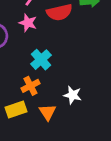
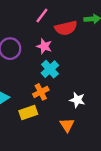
pink star: (28, 23) -> (44, 46), moved
orange triangle: (48, 112) -> (67, 125), moved

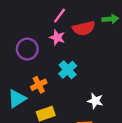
pink star: (44, 46) -> (57, 37), moved
orange cross: (41, 92) -> (39, 85), moved

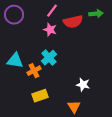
purple circle: (27, 49) -> (14, 15), moved
cyan cross: (68, 70) -> (49, 58), moved
cyan triangle: (17, 99) -> (15, 61), moved, turned 42

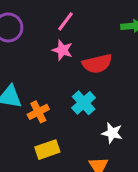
red semicircle: (73, 22) -> (97, 64), moved
cyan cross: (49, 58) -> (84, 103), moved

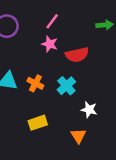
orange cross: (38, 112) -> (35, 83), moved, turned -35

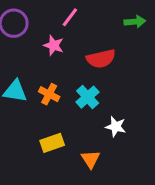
pink star: (50, 44) -> (54, 45), moved
orange triangle: (78, 136) -> (91, 159), moved

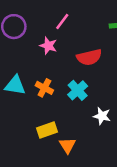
orange triangle: (91, 159) -> (67, 145), moved

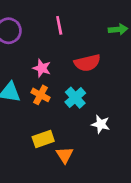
pink line: (62, 21) -> (59, 25), turned -48
pink star: (48, 46) -> (42, 68), moved

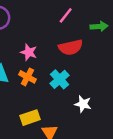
pink line: (59, 25) -> (66, 15), moved, turned 49
green arrow: (118, 29) -> (99, 26), moved

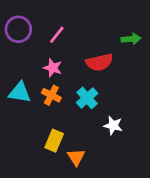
pink line: (66, 15) -> (57, 35), moved
yellow rectangle: (30, 118) -> (54, 141), turned -48

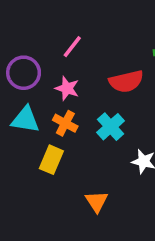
purple circle: (18, 29) -> (24, 73), moved
yellow rectangle: (54, 141) -> (51, 160), moved

